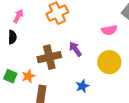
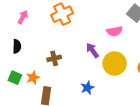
black semicircle: (12, 37) -> (17, 46), moved
purple arrow: (75, 49) -> (92, 50), moved
brown cross: (49, 57) -> (54, 58), size x0.6

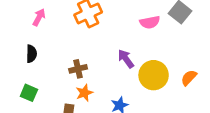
pink semicircle: (115, 31) -> (150, 22), moved
orange star: (33, 78) -> (84, 93), moved

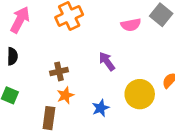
pink arrow: (39, 17) -> (20, 20), size x1.5
yellow circle: (154, 75) -> (140, 94), moved

